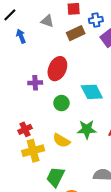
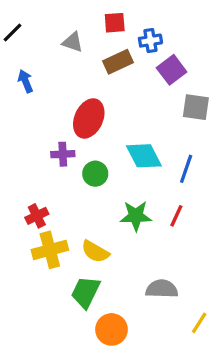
blue arrow: (21, 36) -> (25, 81), moved
purple cross: (35, 83) -> (63, 154), moved
yellow semicircle: (61, 141) -> (95, 252), moved

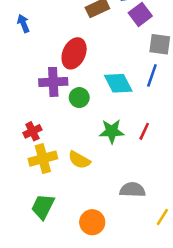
purple cross: (63, 154) -> (53, 82), size x1.5
blue line: (186, 169) -> (152, 75), moved
green trapezoid: (86, 292) -> (43, 207), moved

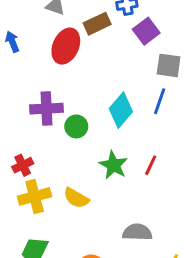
red ellipse: (74, 53) -> (66, 46), moved
cyan diamond: (118, 83) -> (121, 110), turned 68
green star: (112, 131) -> (113, 165), turned 30

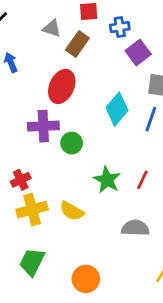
brown rectangle: (97, 24) -> (77, 44), moved, turned -30
red ellipse: (66, 46) -> (62, 86), moved
cyan diamond: (121, 110) -> (117, 109), moved
gray semicircle: (137, 232) -> (135, 228), moved

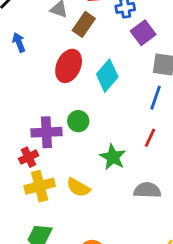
cyan diamond: (117, 109) -> (107, 76), moved
purple cross: (43, 126) -> (46, 132), moved
red line: (142, 180) -> (150, 138), moved
gray semicircle: (135, 228) -> (147, 190), moved

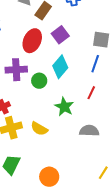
purple square: (143, 33) -> (60, 35), moved
cyan diamond: (107, 76) -> (60, 67), moved
purple cross: (46, 132) -> (16, 70), moved

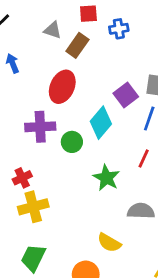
purple square: (60, 35) -> (126, 95), moved
yellow semicircle: (39, 129) -> (109, 243), moved

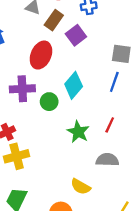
purple square: (126, 95) -> (76, 35), moved
red line: (144, 158) -> (110, 125), moved

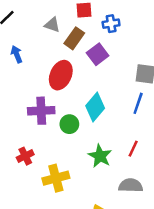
yellow cross: (17, 156) -> (56, 178), moved

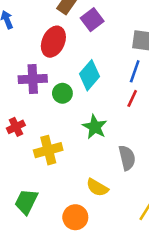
red line: (133, 149) -> (132, 98), moved
gray semicircle: (131, 185) -> (127, 158), turned 75

